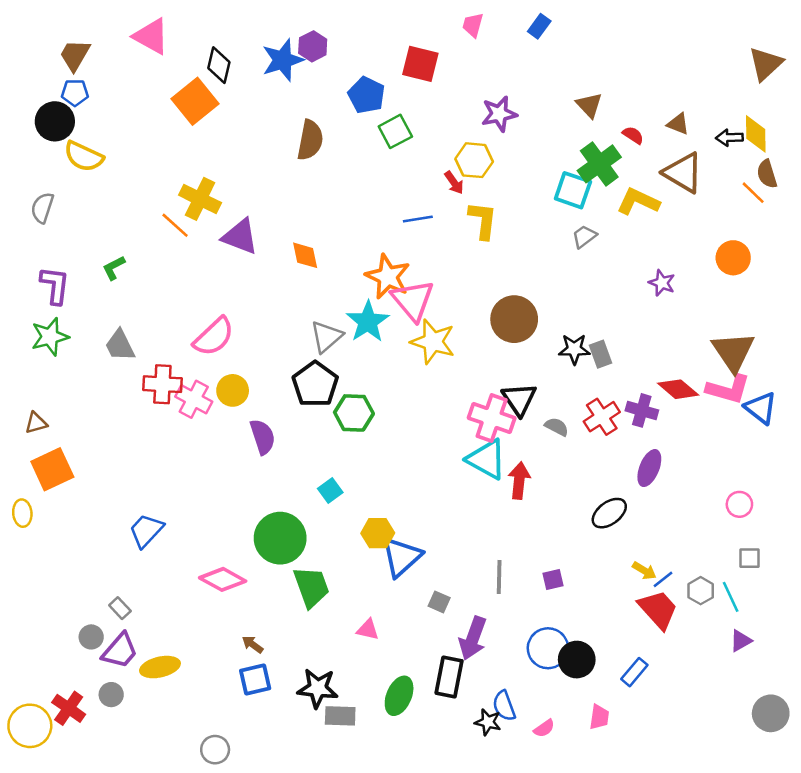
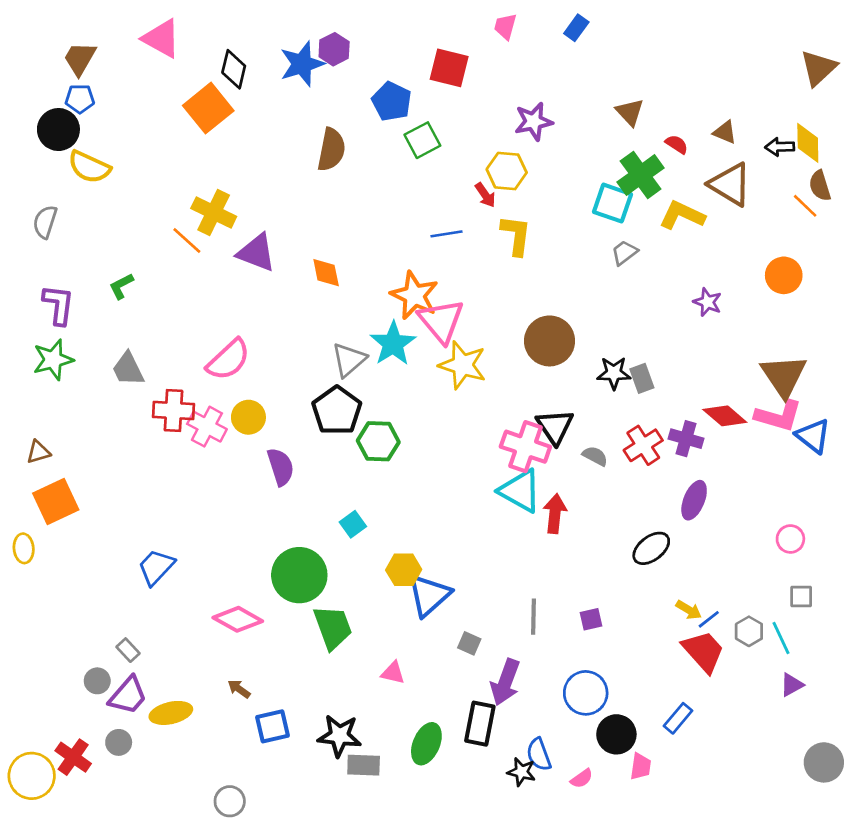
brown arrow: (253, 644) -> (239, 689), moved
black circle: (577, 660) -> (616, 734), moved

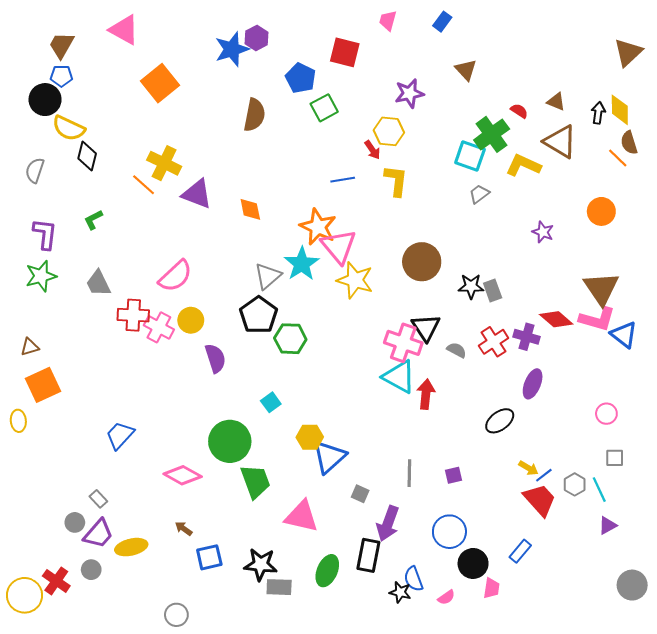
black diamond: (234, 69) -> (87, 156), moved
brown triangle: (630, 112) -> (466, 70), moved
black arrow: (780, 147) -> (598, 113), turned 100
pink triangle: (393, 673) -> (302, 516), size x1.8

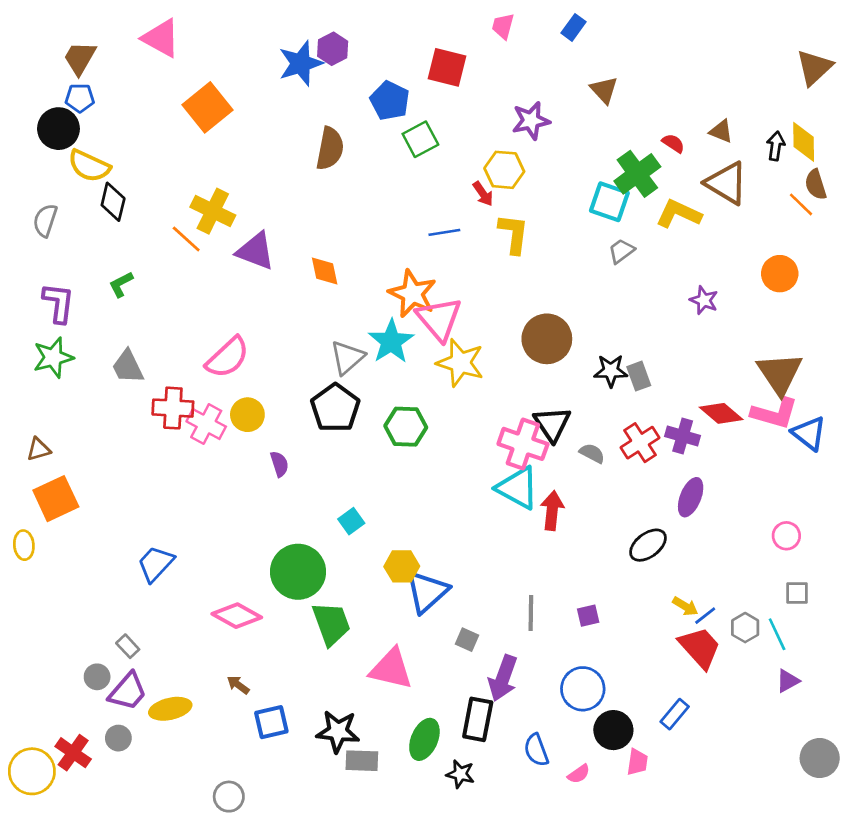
green hexagon: (290, 339) -> (406, 427), moved
purple semicircle: (215, 358) -> (279, 464), size x0.7
black star: (400, 592) -> (460, 774), moved

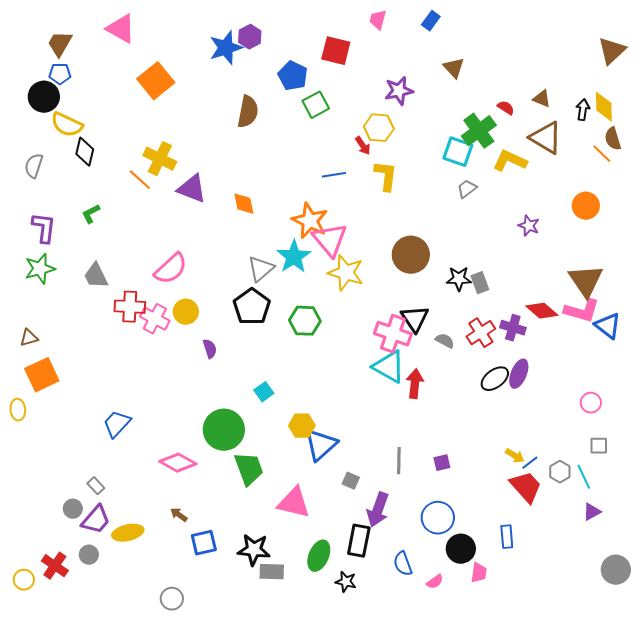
black ellipse: (648, 545) -> (495, 379), moved
blue rectangle: (675, 714) -> (507, 537), turned -45
yellow circle: (32, 771) -> (24, 580), size x0.6

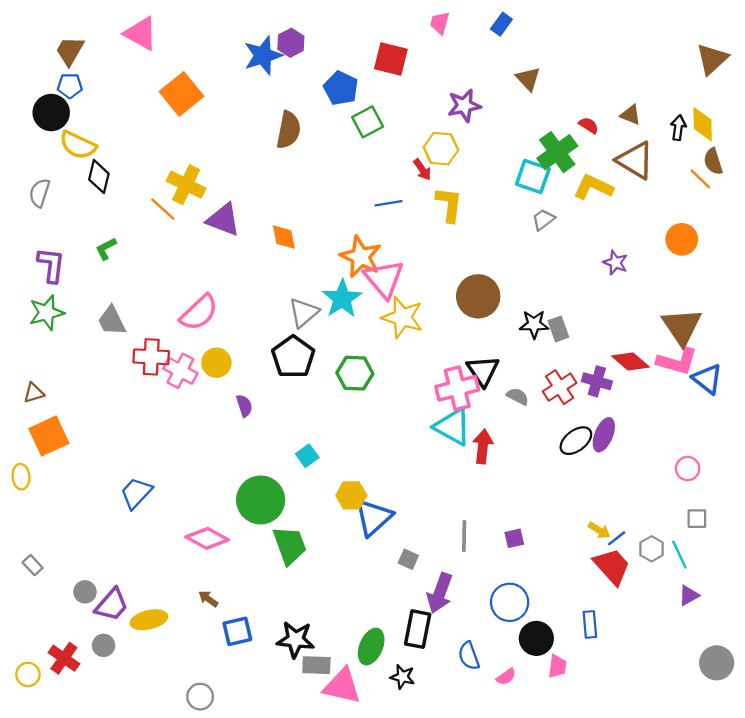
pink cross: (393, 334) -> (457, 388), turned -33
gray rectangle: (96, 486) -> (33, 565), moved
pink triangle: (294, 503) -> (342, 686), moved

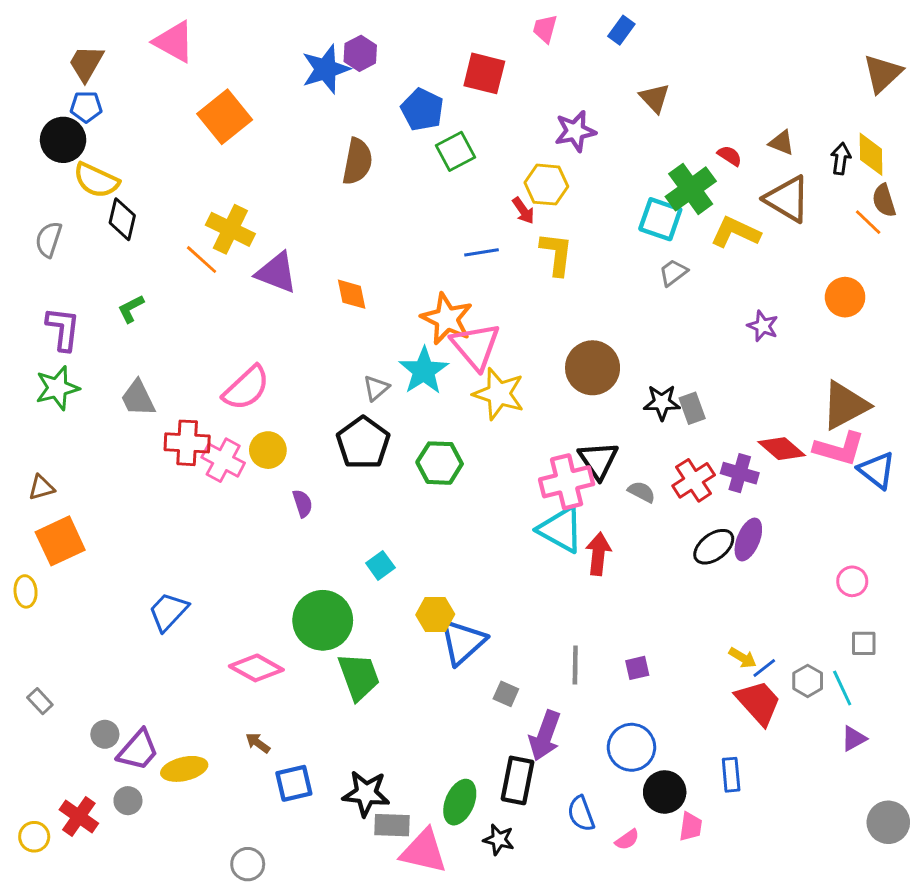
gray triangle: (304, 313) -> (376, 388), size x0.7
brown triangle: (682, 327) -> (845, 405), turned 36

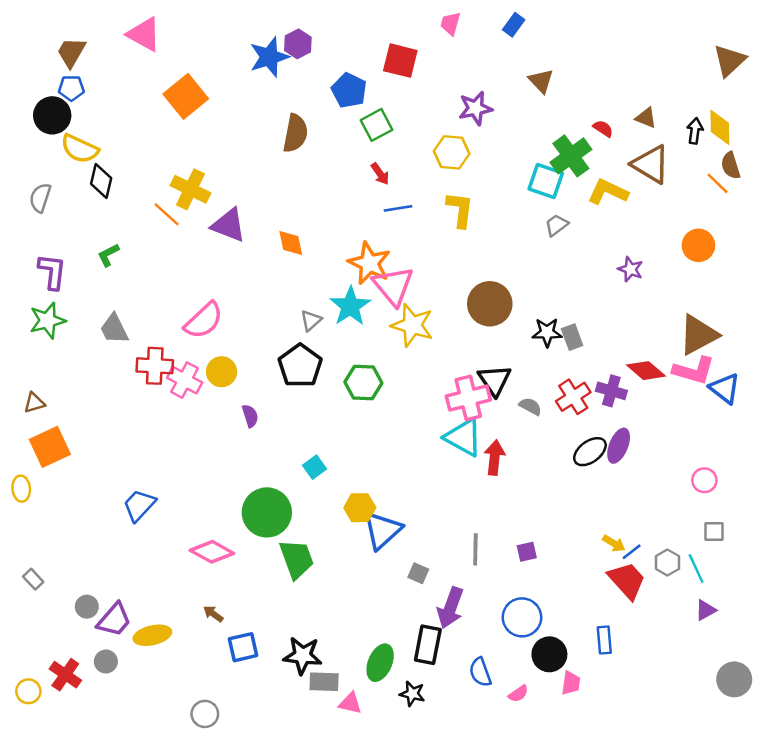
red arrow: (523, 211) -> (380, 174), moved
pink triangle: (424, 851) -> (350, 703), size x0.6

